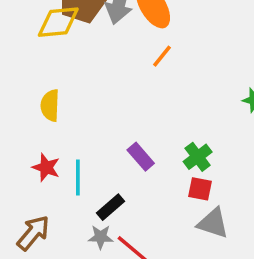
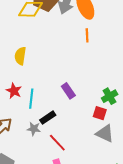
orange line: (162, 56) -> (87, 35), turned -48
green cross: (198, 157) -> (110, 96), moved
gray star: (101, 237) -> (34, 129), moved

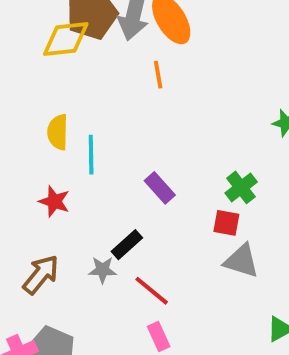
orange line: (87, 35) -> (158, 75), moved
cyan line: (31, 99) -> (91, 155), moved

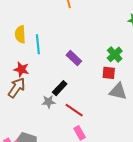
brown arrow: (41, 275) -> (17, 88), moved

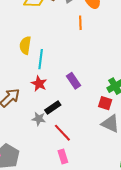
red star: (21, 69) -> (39, 84), moved

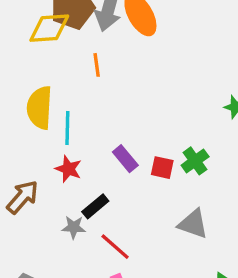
orange line: (80, 23) -> (97, 65), moved
yellow semicircle: (25, 45) -> (40, 108), size x1.4
red square: (105, 103) -> (162, 168), moved

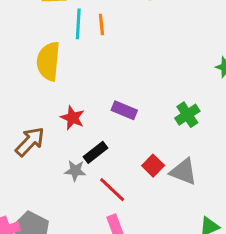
cyan line: (67, 128) -> (78, 24), moved
purple rectangle: (125, 159) -> (124, 110), turned -30
red square: (162, 168) -> (153, 166), moved, turned 30

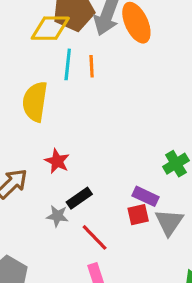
purple rectangle: (124, 110) -> (146, 196), moved
red square: (153, 166) -> (138, 215), turned 30
gray triangle: (183, 172) -> (169, 222), turned 40

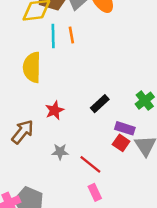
red star: (57, 161) -> (55, 110), turned 30
black rectangle: (79, 198) -> (100, 104), moved
red square: (138, 215) -> (121, 143), turned -35

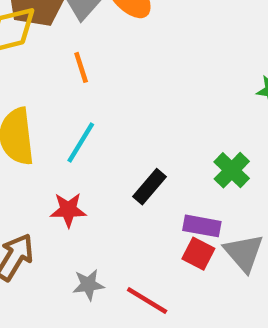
cyan line: (53, 36) -> (81, 142), moved, turned 40
red star: (55, 110) -> (68, 210), turned 30

